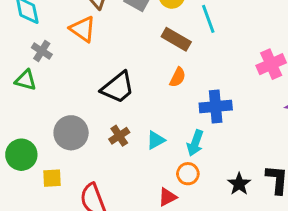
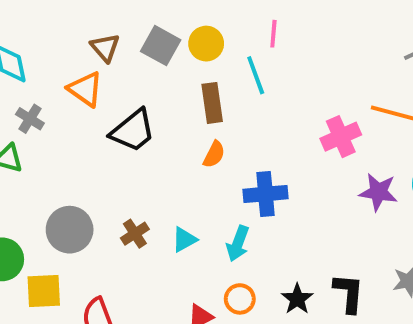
brown rectangle: (176, 39) -> (212, 103), turned 52
black trapezoid: (118, 88) -> (133, 131), moved
orange circle: (188, 174) -> (240, 299), moved
yellow square: (52, 178) -> (44, 291), size x1.4

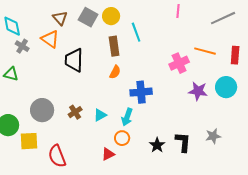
pink line: (273, 34) -> (178, 11), moved
gray cross: (30, 119) -> (22, 46), moved
black trapezoid: (133, 131) -> (74, 60), turned 130
orange circle: (240, 299) -> (122, 138), moved

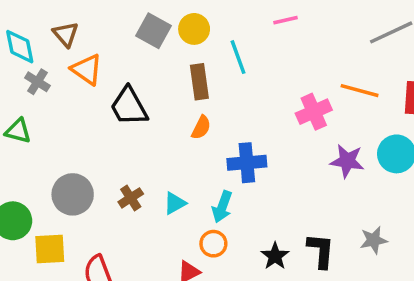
pink line: (178, 11) -> (286, 20), moved, turned 72
brown triangle: (60, 18) -> (66, 34), moved
black trapezoid: (74, 60) -> (129, 106), turned -30

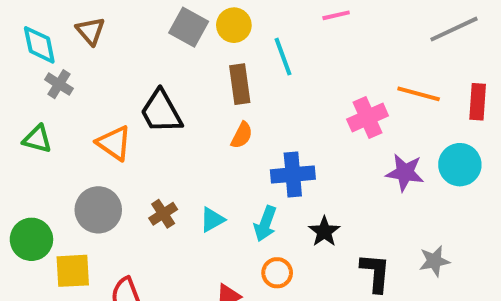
orange triangle: (87, 69) -> (114, 143), moved
orange circle: (213, 244) -> (277, 273), moved
black star: (275, 256) -> (324, 231), moved

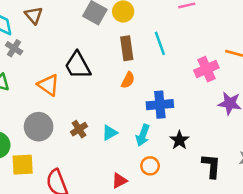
cyan line: (283, 57) -> (160, 43), moved

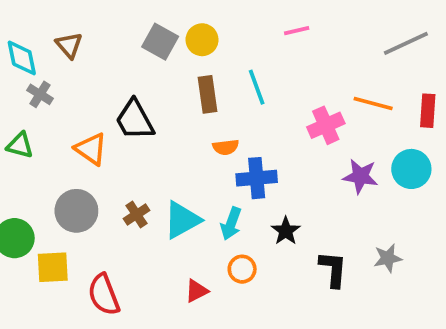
orange semicircle: (128, 80) -> (226, 147), moved, turned 56
cyan triangle: (110, 133) -> (182, 220), size x1.6

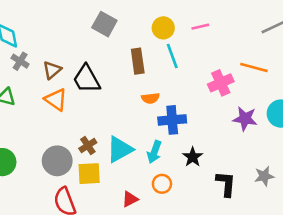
pink line: (297, 31) -> (200, 27), moved
yellow circle: (202, 40) -> (163, 28), moved
brown triangle: (69, 45) -> (52, 70), moved, turned 30
gray circle: (76, 211) -> (57, 161), moved
yellow square: (53, 267) -> (89, 174), moved

